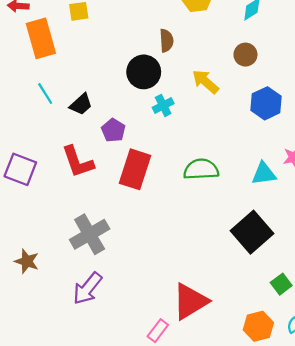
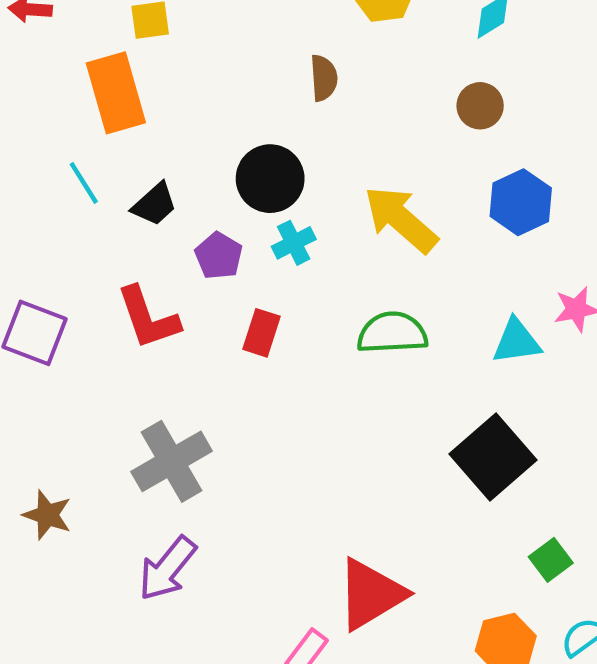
orange rectangle: (41, 38) -> (116, 93), moved
black circle: (144, 72) -> (270, 179), moved
yellow arrow: (205, 82) -> (401, 219), moved, size x1.4
cyan cross: (163, 105) -> (294, 243), moved
red rectangle: (135, 169) -> (262, 333), size x0.6

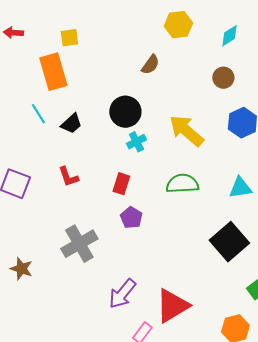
brown semicircle: (324, 78) -> (150, 65), turned 40
purple pentagon: (219, 256) -> (131, 218), moved
red L-shape: (148, 318) -> (68, 177), size x0.7
purple arrow: (167, 568) -> (122, 294), moved

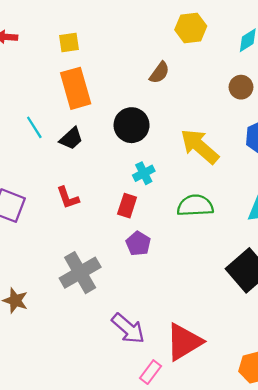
orange rectangle: (53, 72) -> (76, 88), moved
cyan cross: (136, 142) -> (144, 173), moved
purple arrow: (122, 294) -> (128, 328), turned -88

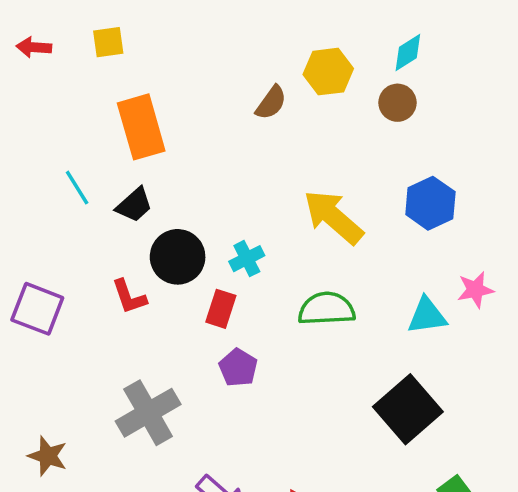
yellow hexagon: (191, 28) -> (328, 72), moved
yellow square: (69, 42) -> (108, 42), moved
brown circle: (241, 87) -> (397, 103), moved
black circle: (132, 125) -> (178, 257), moved

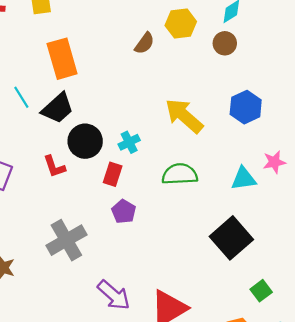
black trapezoid: (134, 205) -> (58, 108), size x1.4

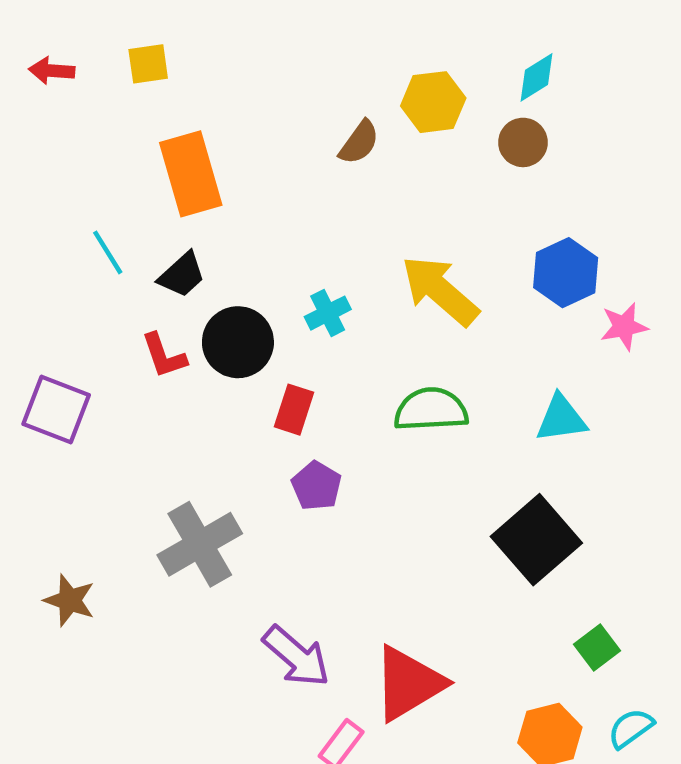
black trapezoid: (58, 108) -> (182, 275), size x0.7
cyan cross: (129, 142) -> (328, 313), moved
pink star: (274, 162) -> (624, 326), moved
red L-shape: (54, 166) -> (164, 356), moved

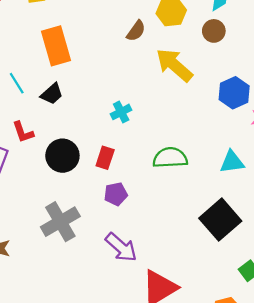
yellow arrow: (440, 291) -> (174, 65), moved
black circle: (238, 342) -> (62, 156), moved
red L-shape: (164, 356) -> (23, 132), moved
purple pentagon: (316, 486) -> (116, 194), turned 30
purple arrow: (296, 656) -> (121, 247), moved

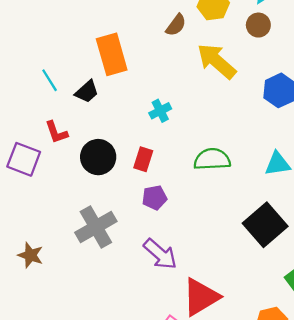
orange rectangle: (56, 46) -> (112, 54), moved

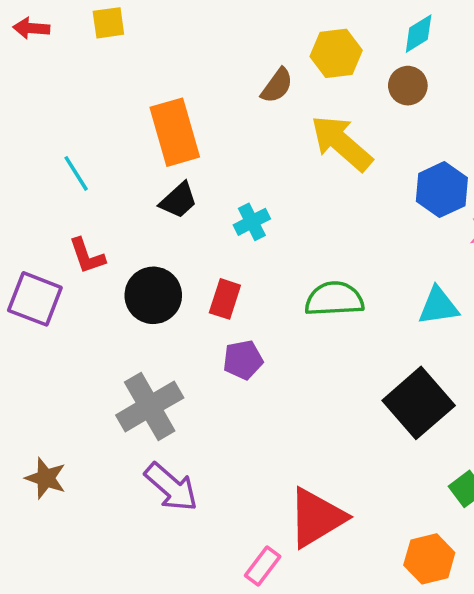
black trapezoid: (87, 92) -> (178, 200), moved
purple arrow: (160, 254) -> (171, 487), moved
brown star: (30, 255) -> (46, 478), moved

